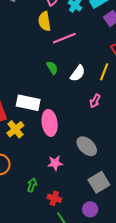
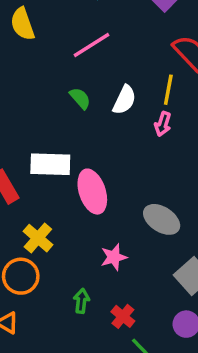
yellow semicircle: (45, 21) -> (23, 24), moved
pink arrow: (95, 101) -> (163, 124), moved
yellow cross: (15, 129) -> (38, 238), moved
red cross: (54, 198) -> (123, 316), turned 32

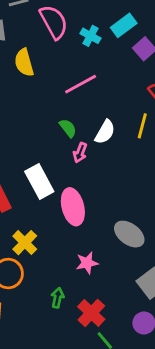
pink arrow: (163, 124) -> (80, 153), moved
white rectangle: (50, 164) -> (39, 182), turned 56
red cross: (123, 316) -> (91, 313), size x1.4

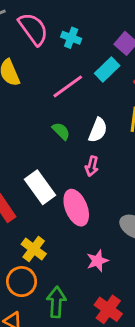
cyan rectangle: (124, 25) -> (107, 69), moved
pink arrow: (80, 153) -> (92, 166), moved
green arrow: (57, 298) -> (56, 302), moved, size x1.5

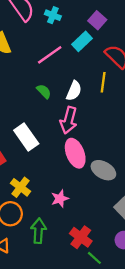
pink arrow: (92, 166) -> (69, 120), size x1.6
pink ellipse: (76, 208) -> (75, 153), moved
pink star: (97, 261) -> (60, 199), moved

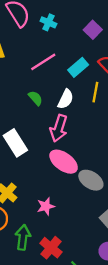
cyan rectangle: (82, 41) -> (78, 67), moved
pink ellipse: (75, 153) -> (64, 162), turned -36
red cross: (81, 237) -> (51, 248), moved

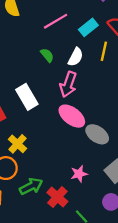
pink star: (46, 206) -> (79, 174), moved
green arrow: (23, 237) -> (31, 186), turned 55

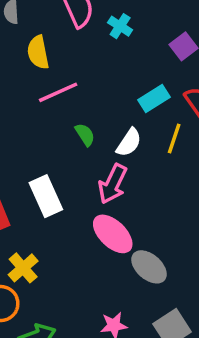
pink line: (56, 21) -> (58, 92), moved

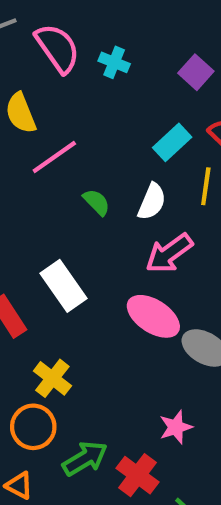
pink arrow: (113, 184) -> (169, 253), moved, turned 39

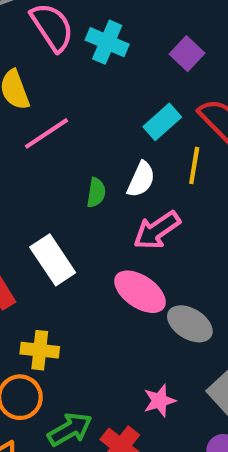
cyan cross: (114, 62) -> (107, 42), size x1.4
green semicircle: (97, 202) -> (96, 193), moved, turned 52
yellow cross: (52, 378) -> (40, 350), turned -33

